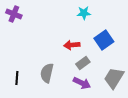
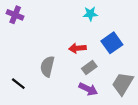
gray semicircle: (47, 73) -> (47, 66), moved
black line: (17, 78) -> (18, 84), turned -56

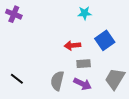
gray semicircle: (47, 66) -> (57, 81), moved
gray rectangle: (89, 68) -> (84, 64), turned 32

